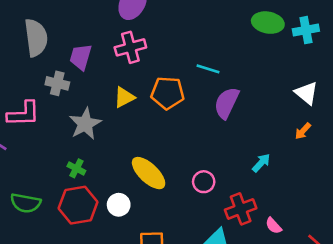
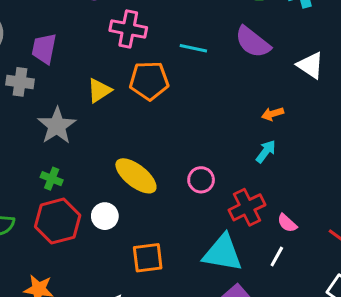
pink cross: (130, 47) -> (128, 29), moved, turned 32
purple semicircle: (227, 103) -> (253, 42), moved, turned -72
orange arrow: (303, 131) -> (273, 114), moved, turned 36

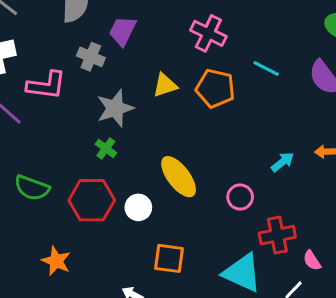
cyan arrow: (266, 151) -> (283, 162), moved
green cross: (52, 179) -> (106, 148), moved

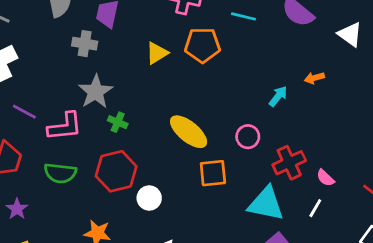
pink L-shape: (46, 85) -> (65, 126), moved
gray star: (115, 108) -> (96, 92), moved
white circle: (138, 207) -> (149, 198), moved
orange square: (169, 258) -> (213, 173), moved

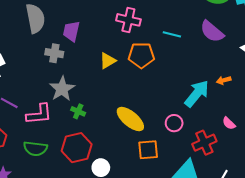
cyan arrow: (278, 96) -> (197, 94), size x1.8
pink semicircle: (325, 178) -> (229, 123), moved

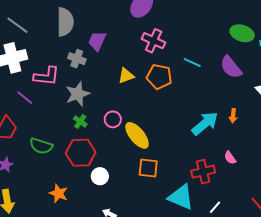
orange arrow: (224, 80) -> (233, 116), turned -80
green cross: (78, 111) -> (80, 121), moved
pink L-shape: (39, 114) -> (47, 76), moved
pink circle: (174, 123) -> (113, 119), moved

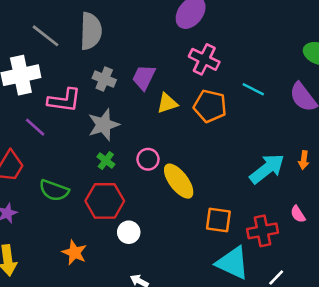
gray line: (17, 25) -> (45, 36), moved
purple trapezoid: (97, 41) -> (144, 77), moved
orange square: (148, 168) -> (218, 220), moved

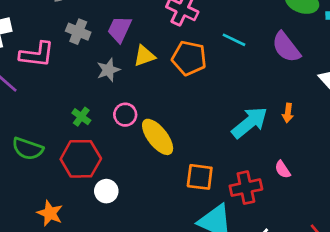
gray star: (104, 125) -> (108, 70), moved, size x0.7

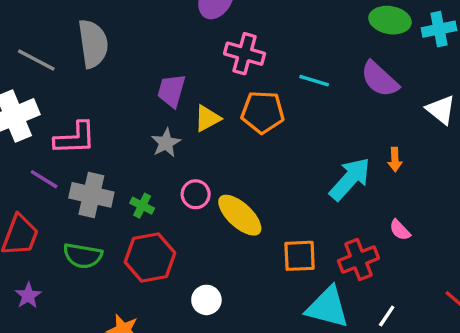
gray cross: (78, 32) -> (91, 195), moved, size x1.4
white circle: (106, 191) -> (206, 300), moved

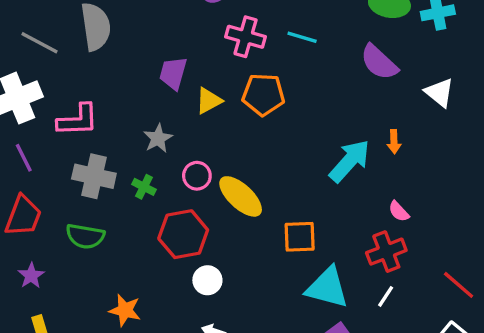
cyan line: (314, 81) -> (302, 37), moved
gray star: (166, 143) -> (158, 138), moved
purple line: (44, 179) -> (24, 158), moved, turned 32
red hexagon: (150, 258) -> (183, 234), moved
red cross: (358, 259) -> (386, 252), moved

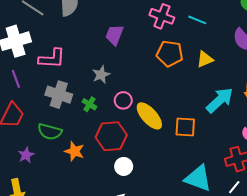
yellow triangle: (209, 101) -> (205, 59), moved
orange square: (300, 237) -> (185, 127), moved
purple star: (31, 276) -> (26, 155), moved
orange star: (125, 310) -> (74, 151), moved

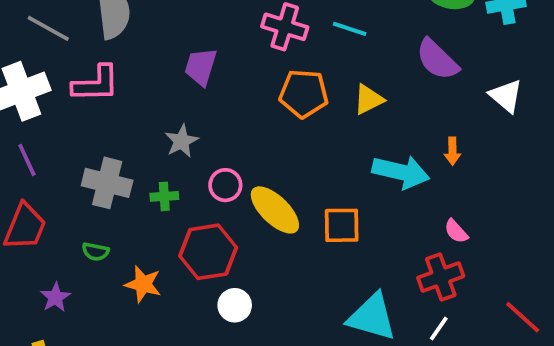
pink L-shape: (52, 58) -> (96, 84), moved
cyan arrow: (220, 100) -> (401, 172), turned 60
green cross: (89, 104) -> (164, 196), turned -32
green semicircle: (50, 132) -> (96, 252), size x0.6

